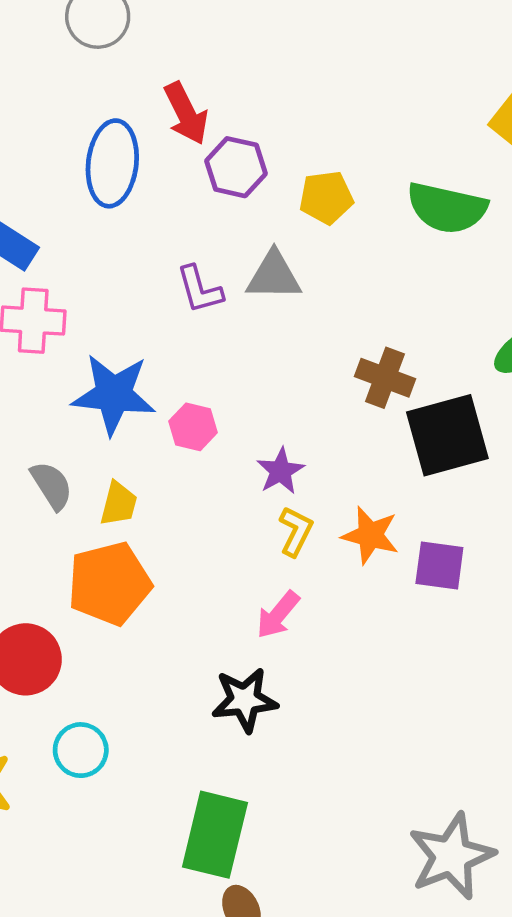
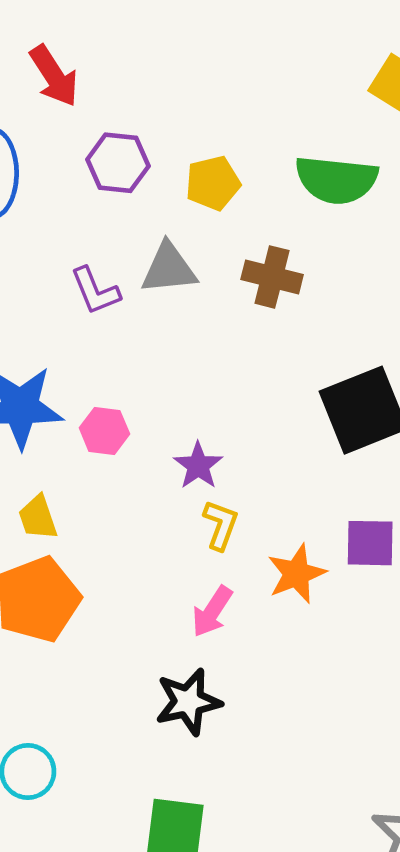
red arrow: (186, 113) -> (54, 76), moved
brown cross: (385, 378) -> (272, 277), moved
yellow trapezoid: (119, 504) -> (38, 518), turned 153
orange star: (370, 535) -> (296, 574), moved, turned -30

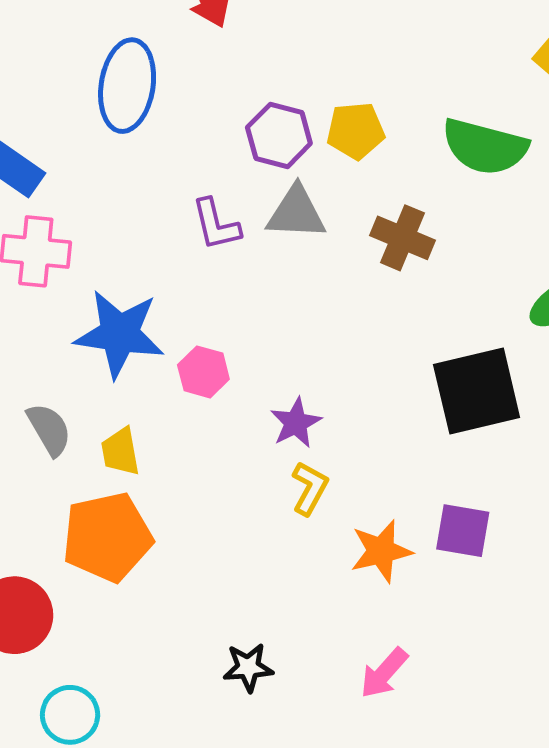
purple hexagon: (118, 163) -> (279, 135), moved
pink arrow: (212, 612) -> (384, 673), moved
black star: (188, 702) -> (248, 667), size x0.7

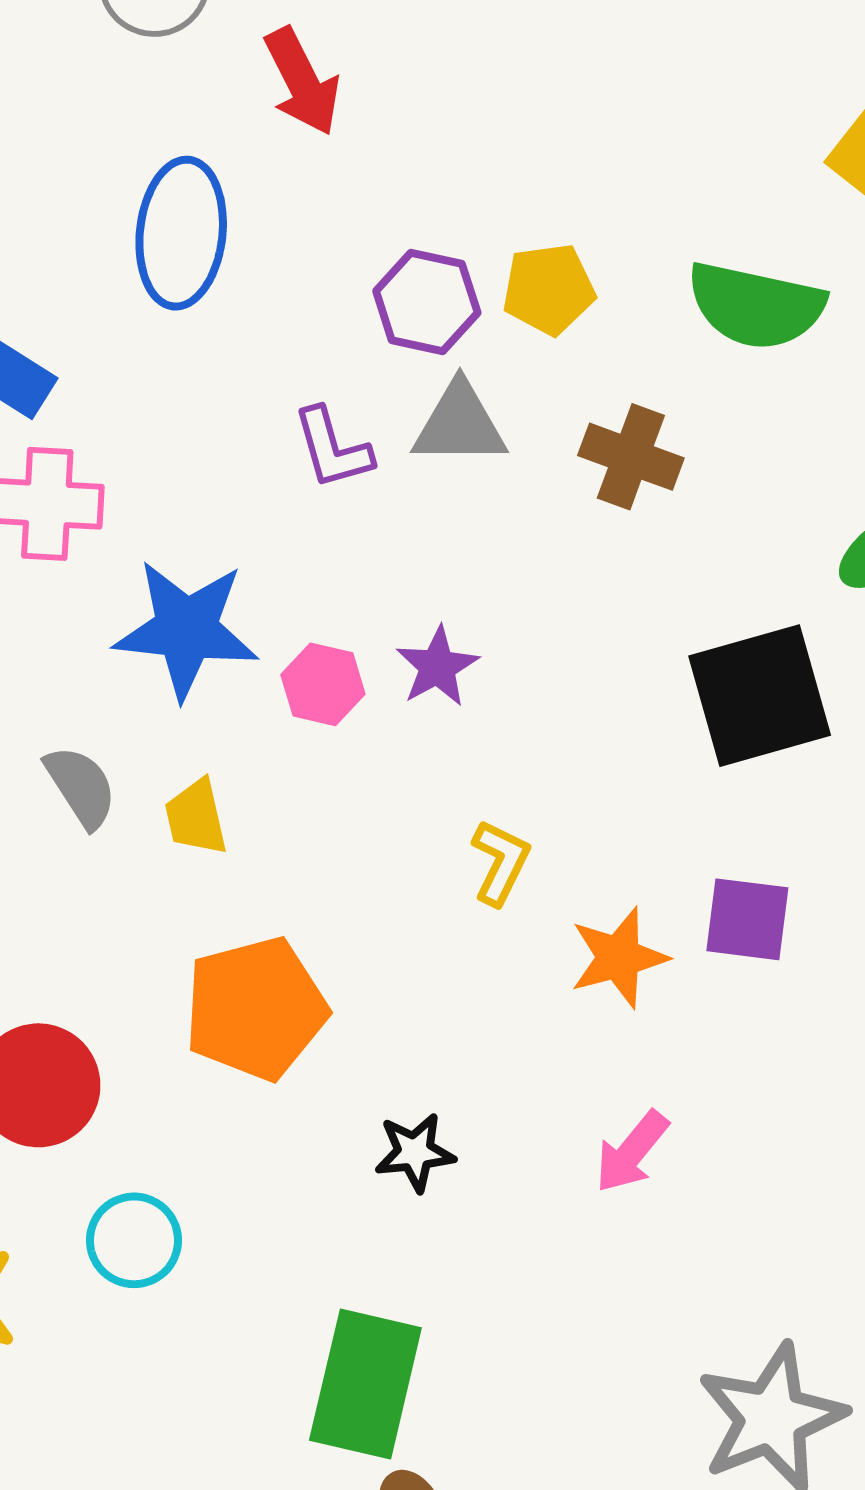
purple star: (296, 423) -> (437, 667), moved
orange pentagon: (107, 537) -> (256, 1008), moved

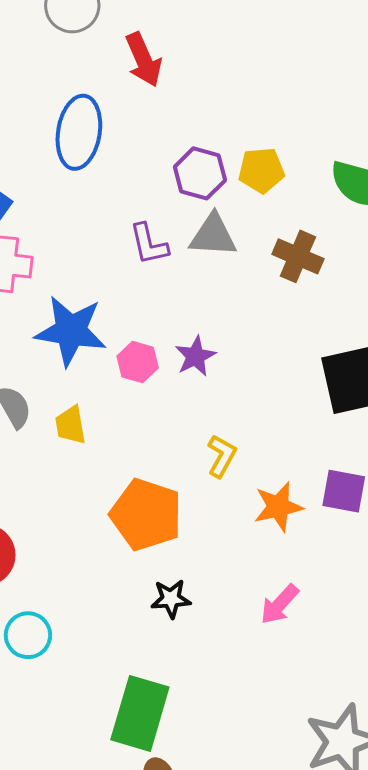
orange pentagon: (256, 1008) -> (146, 515), moved, turned 30

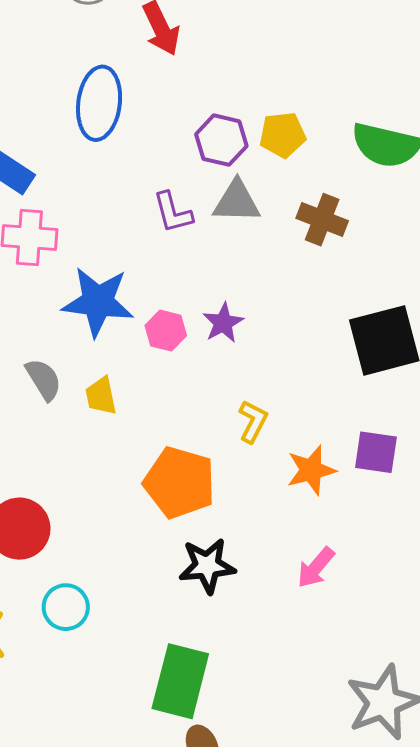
black star: (171, 599) -> (207, 566), size x1.4

